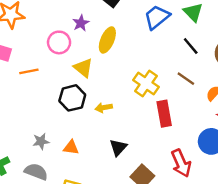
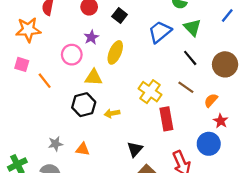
yellow triangle: (83, 68) -> (93, 77), turned -36
orange line: (29, 71) -> (45, 81), turned 63
black triangle: (118, 147) -> (135, 149), moved

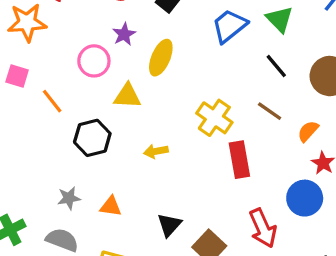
black hexagon: (84, 105) -> (92, 138), moved
black triangle: (135, 149) -> (169, 225), moved

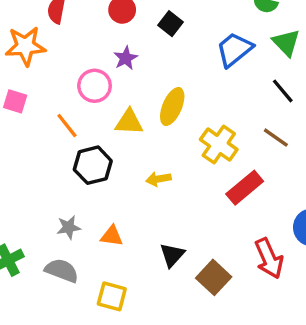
yellow ellipse: (161, 58) -> (172, 106), moved
orange line: (52, 101) -> (67, 125), moved
red rectangle: (239, 160) -> (245, 188), turned 60

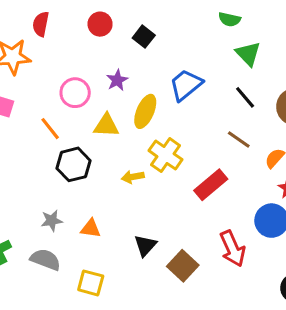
blue trapezoid: (234, 50) -> (186, 85), moved
purple star: (126, 58) -> (117, 80), moved
yellow cross: (219, 144) -> (166, 155), moved

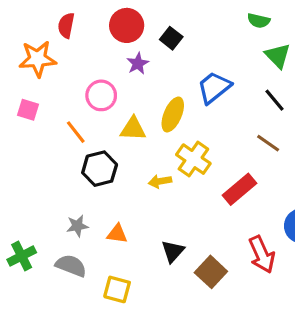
red circle: (100, 24) -> (127, 25), size x1.4
purple star: (117, 80) -> (138, 64), moved

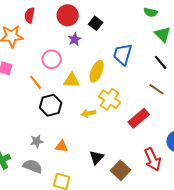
blue trapezoid: (214, 87) -> (123, 54), turned -35

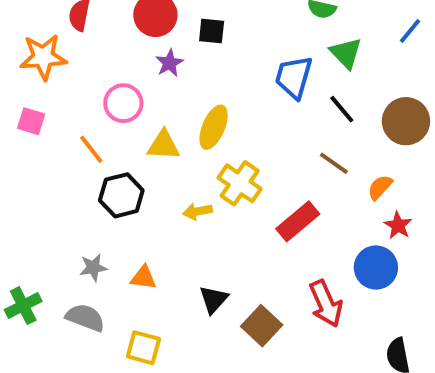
black square: (96, 23) -> (212, 31), turned -32
blue trapezoid: (123, 54) -> (294, 77), moved

